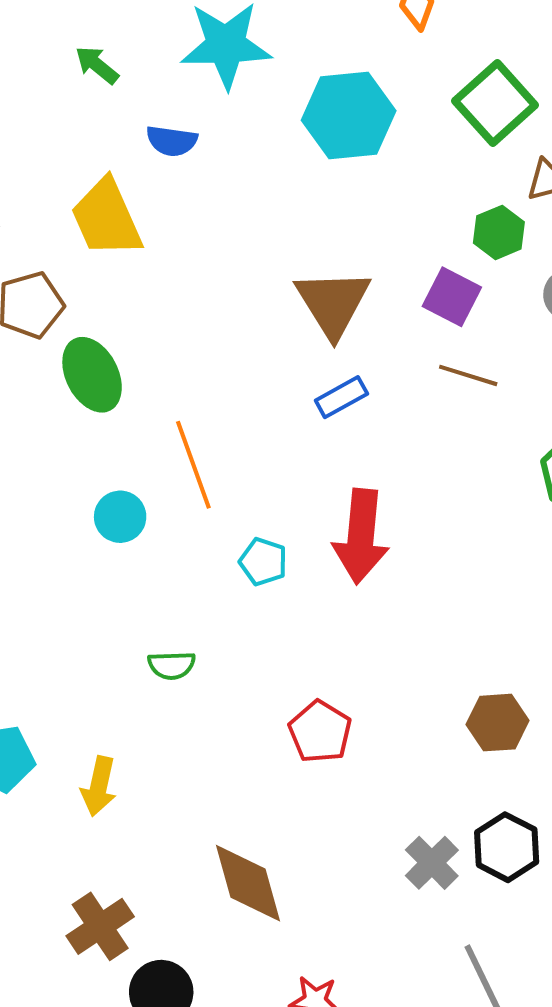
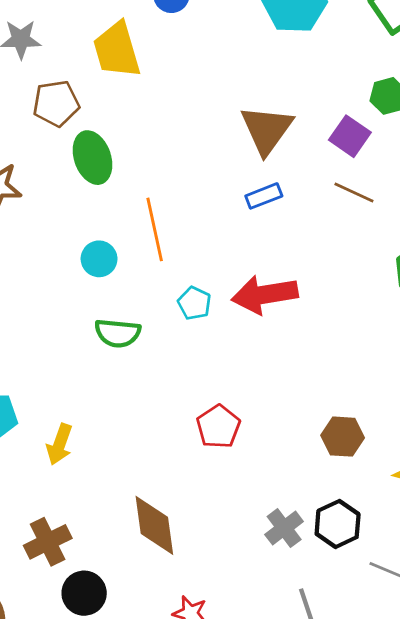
red arrow: (361, 536) -> (265, 295), turned 68
green semicircle: (172, 665) -> (118, 333), moved, size x1.4

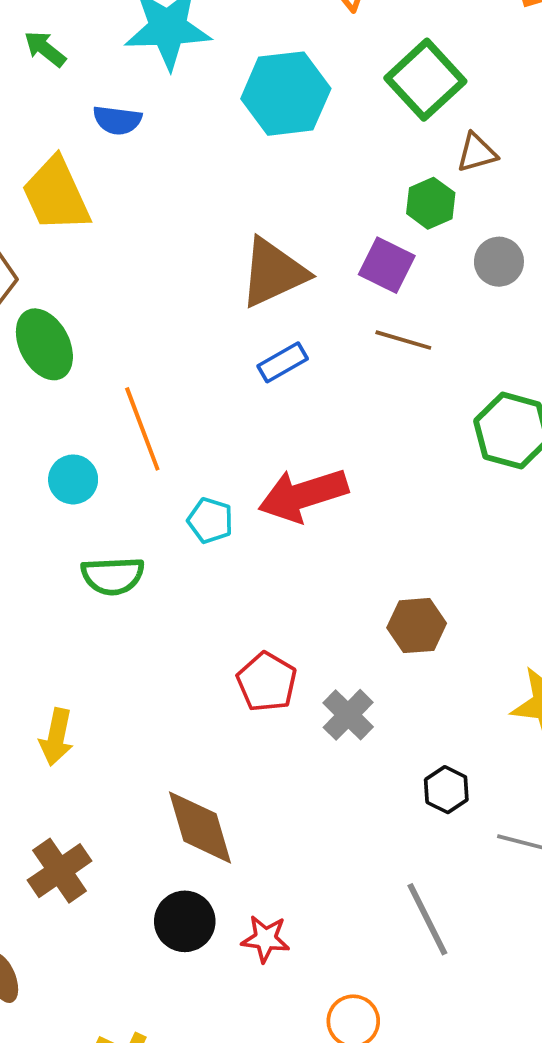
brown triangle: (267, 130) -> (273, 273), turned 38
brown hexagon: (343, 437) -> (417, 626), moved
black hexagon: (338, 524) -> (446, 790), size x0.7
gray cross: (284, 528) -> (348, 715), moved
black circle: (84, 593) -> (185, 921), moved

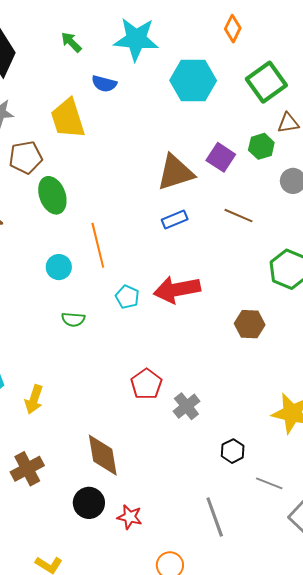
purple square: (387, 265) -> (221, 157), moved
green semicircle: (113, 576) -> (73, 319), size x0.7
brown hexagon: (417, 626) -> (250, 324), moved

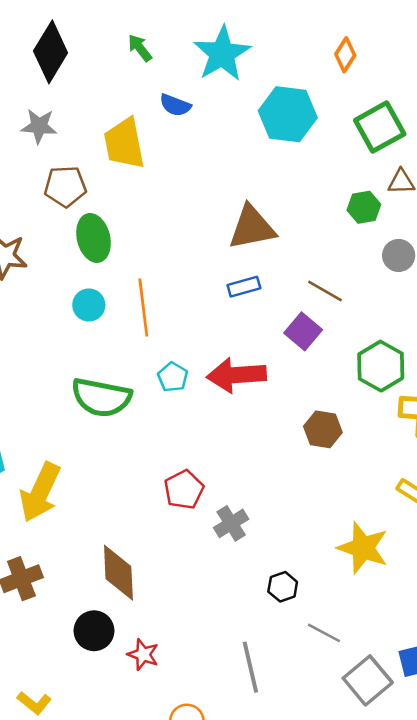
cyan star: (136, 39) -> (222, 54), turned 30
purple square: (221, 157) -> (303, 331), moved
cyan circle: (59, 267) -> (89, 305), moved
green semicircle: (73, 319) -> (101, 397), size x2.0
yellow arrow: (34, 399) -> (40, 492), size x1.6

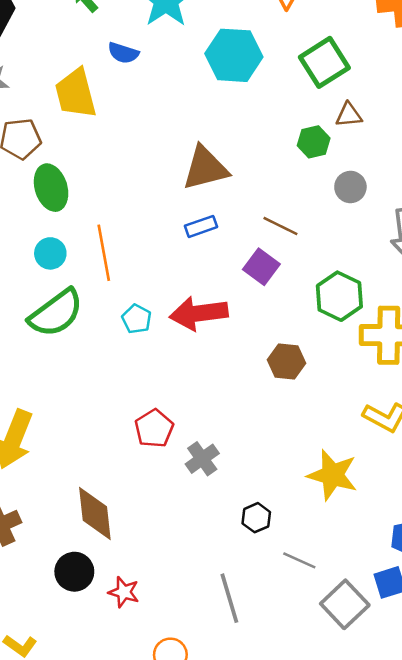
green semicircle: (101, 397) -> (56, 313), moved, turned -44

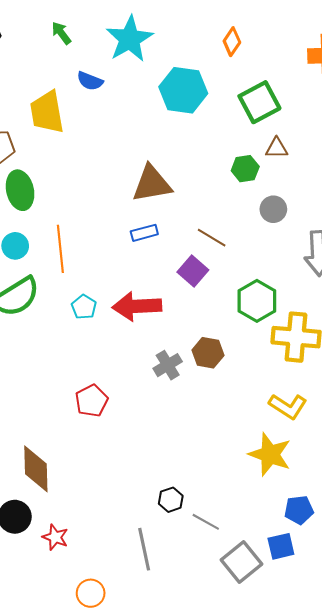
gray cross: (202, 459) -> (168, 365), moved
yellow star: (333, 475) -> (270, 454), moved
black hexagon: (256, 518) -> (171, 500), moved

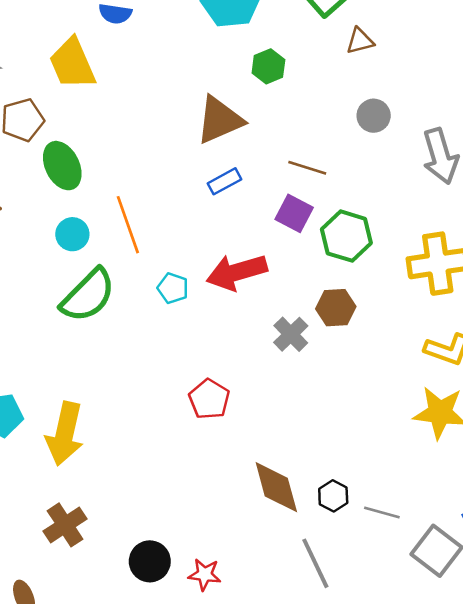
green hexagon: (245, 169) -> (268, 66), moved
green hexagon: (257, 301) -> (346, 236), moved
brown diamond: (36, 469) -> (276, 487), moved

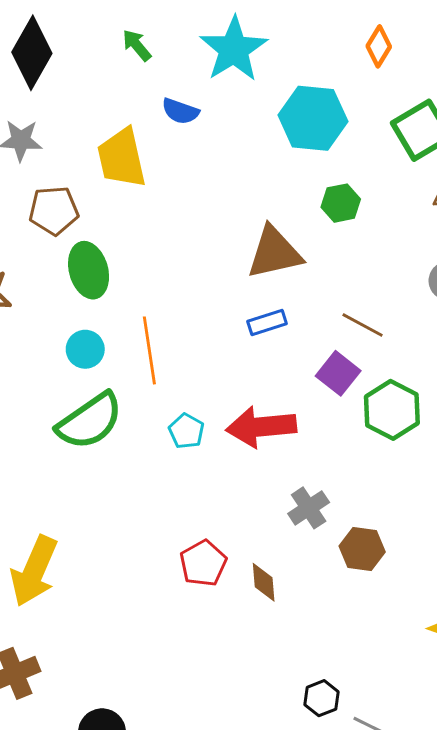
brown hexagon: (336, 308) -> (362, 549), moved
brown diamond: (276, 487) -> (264, 582), moved, size x0.6

